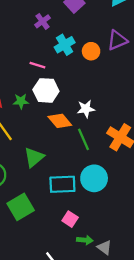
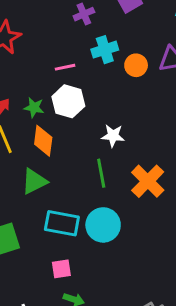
pink line: (37, 65) -> (65, 67), turned -42
orange diamond: (60, 121) -> (43, 141), moved, turned 35
pink square: (70, 219) -> (61, 269), turned 35

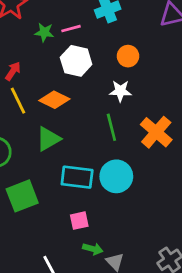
orange circle: (136, 65) -> (128, 56), moved
green star: (34, 108) -> (44, 32), moved
orange diamond: (43, 141) -> (54, 100), turned -68

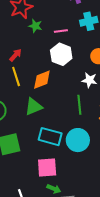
green star: (44, 32) -> (35, 26), moved
orange diamond: (54, 100) -> (42, 80), turned -55
pink square: (79, 221) -> (47, 168), size x1.5

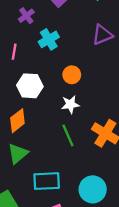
pink line: (61, 31) -> (14, 52), moved, turned -56
cyan circle: (78, 140) -> (93, 189), moved

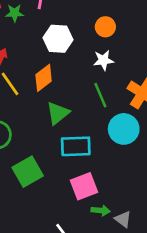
green triangle: (18, 154) -> (58, 113), moved
cyan circle: (93, 189) -> (124, 129), moved

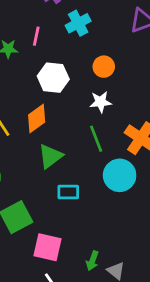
cyan rectangle: (76, 146) -> (68, 192), size x0.7
pink square: (84, 186) -> (48, 247), moved, turned 32
green arrow: (101, 210) -> (92, 261), turned 102

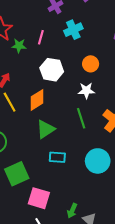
cyan circle: (120, 175) -> (98, 161), moved

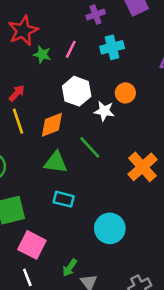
white star: (86, 91) -> (104, 111), moved
green line: (81, 118) -> (90, 147), moved, turned -36
green triangle: (46, 129) -> (56, 162), turned 30
cyan circle: (98, 161) -> (110, 228), moved

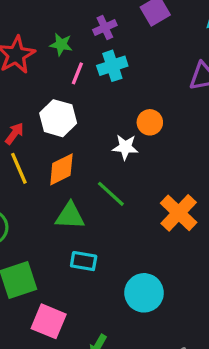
cyan cross: (112, 47) -> (112, 66), moved
green star: (42, 54) -> (61, 44), moved
white hexagon: (77, 91) -> (58, 118), moved

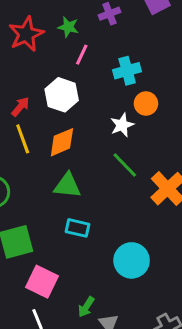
cyan cross: (112, 66) -> (127, 71), moved
white star: (125, 147) -> (122, 125), turned -30
green line: (111, 194) -> (125, 165), moved

